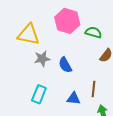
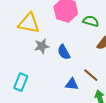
brown line: (93, 89) -> (91, 75), turned -56
cyan rectangle: (39, 94) -> (21, 82), moved

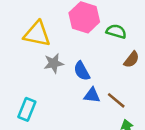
blue triangle: (72, 84) -> (92, 95), moved

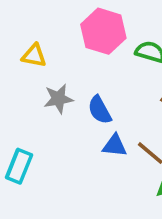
yellow triangle: (37, 34) -> (34, 56), size x0.6

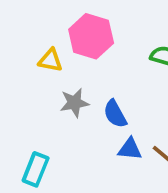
pink hexagon: (103, 31) -> (91, 36), moved

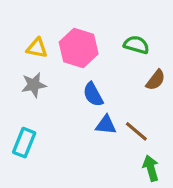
pink hexagon: (91, 36) -> (79, 48), moved
gray star: (74, 103) -> (34, 85), moved

